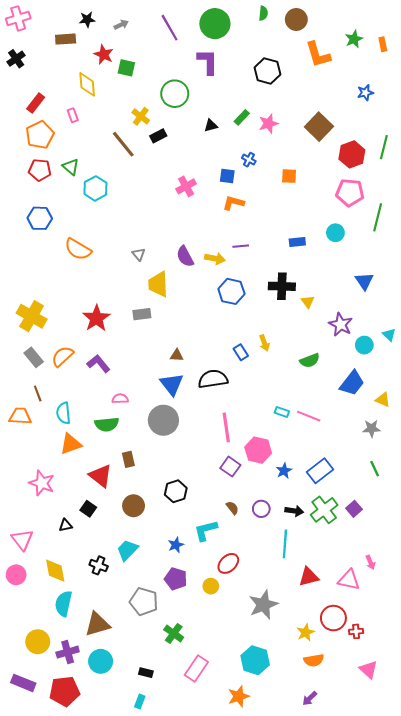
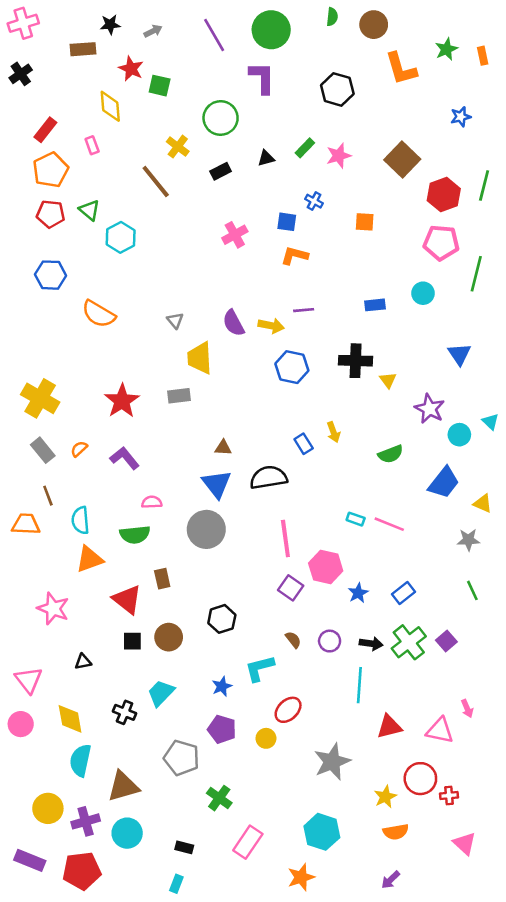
black rectangle: (158, 136) -> (221, 171), moved
orange semicircle: (62, 356) -> (79, 449), size x0.6
blue rectangle: (320, 471) -> (404, 593), size x0.7
black square: (88, 509) -> (132, 641), moved, turned -35

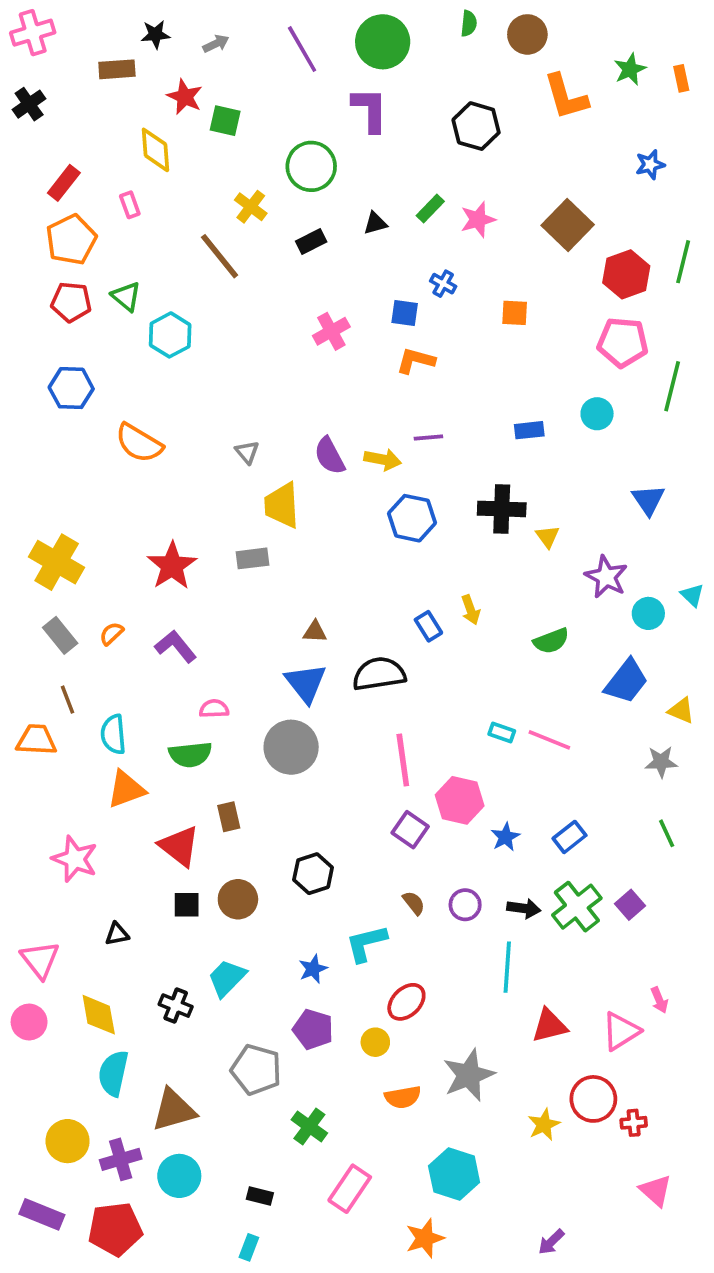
pink triangle: (440, 731) -> (621, 1031), turned -44
orange semicircle: (396, 832) -> (403, 1097), moved

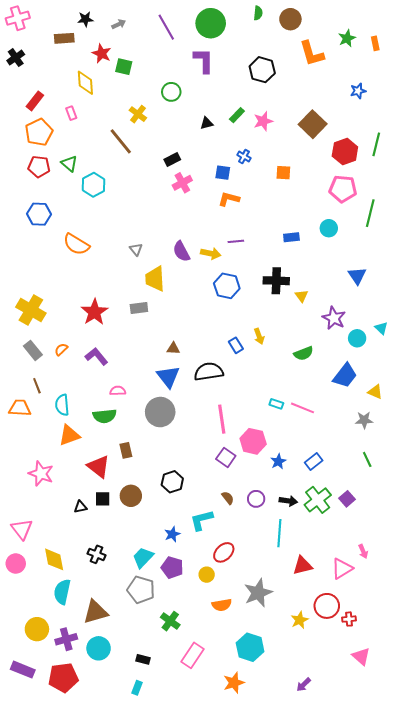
green circle: (311, 166) -> (171, 92), size x0.7
black rectangle: (311, 241) -> (172, 160), moved
black triangle: (117, 934) -> (80, 507), moved
cyan trapezoid: (227, 978) -> (143, 557), moved

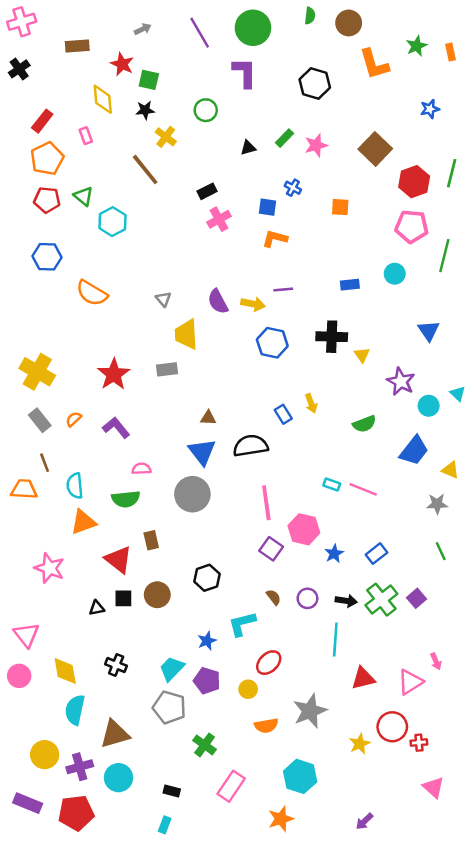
black star: (85, 19) -> (145, 110), moved

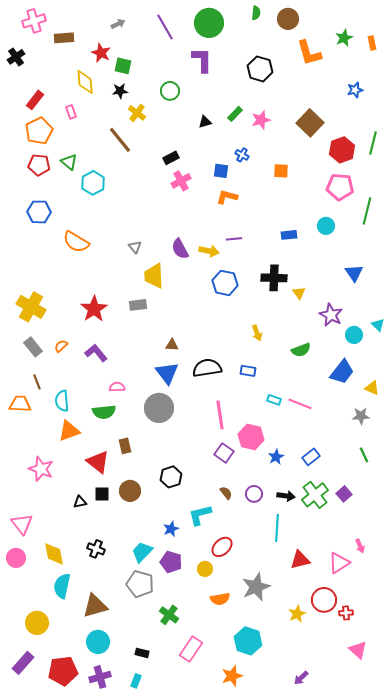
pink cross: (22, 22) -> (34, 21), moved
blue rectangle: (283, 414) -> (248, 371), moved, turned -49
purple cross: (80, 767) -> (100, 677), moved
purple rectangle: (28, 803) -> (23, 663), turned -70

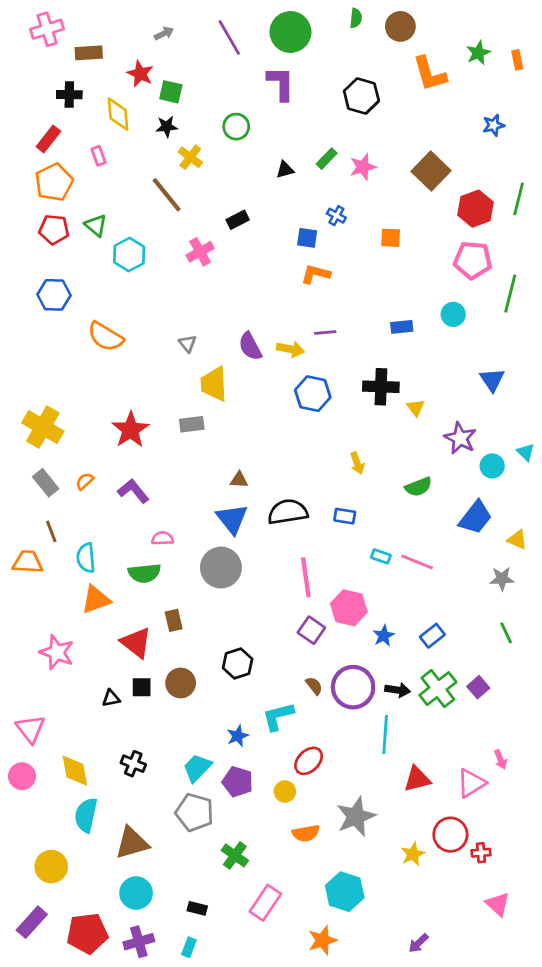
black cross: (16, 57) -> (69, 95), moved, turned 36
pink cross: (181, 181) -> (200, 252), moved
purple circle: (254, 494) -> (353, 687), size x1.8

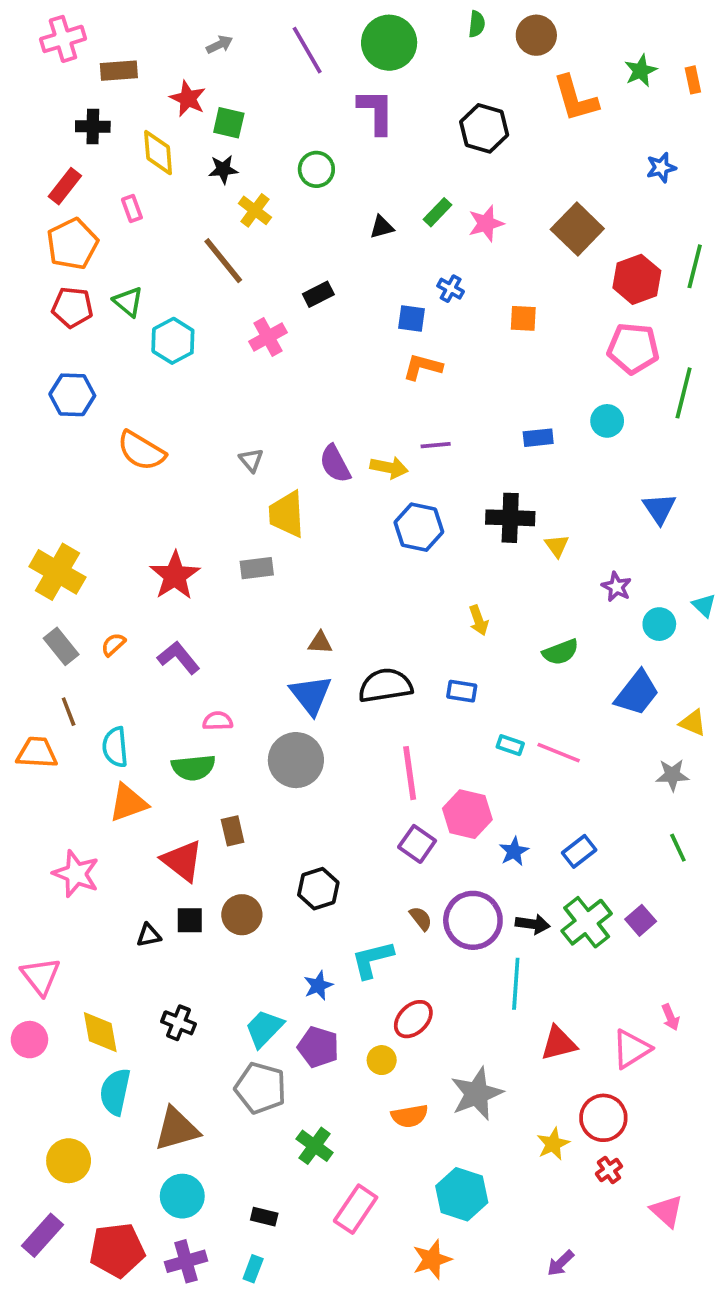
purple star: (460, 438) -> (616, 587), size x0.7
red cross: (481, 853) -> (609, 1170), moved, turned -30

